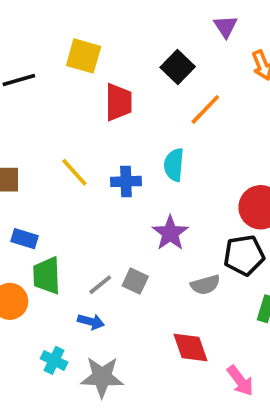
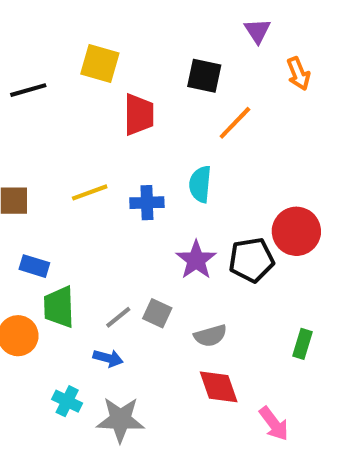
black square: (178, 67) -> (204, 76), turned -32
yellow line: (74, 172) -> (90, 192), turned -68
black pentagon: (244, 255) -> (251, 260), moved
gray semicircle: (205, 285) -> (210, 336), moved

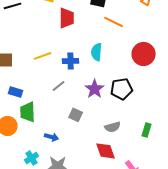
orange line: (235, 123) -> (114, 22), turned 72
red circle: (296, 231) -> (144, 54), moved
gray line: (118, 317) -> (59, 86), moved
gray semicircle: (210, 336) -> (113, 127), moved
cyan cross: (67, 401) -> (32, 158), turned 32

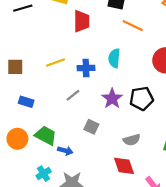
green trapezoid: (28, 112) -> (46, 135), moved, turned 120

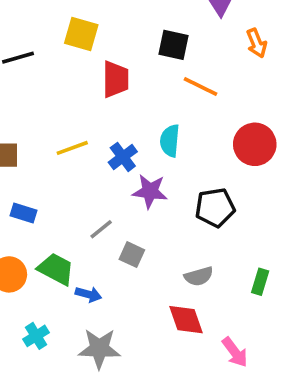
blue cross: (86, 68) -> (123, 157), turned -35
gray line: (73, 95) -> (101, 229), moved
purple star: (112, 98) -> (150, 191), moved, turned -30
cyan cross: (44, 174) -> (36, 336), moved

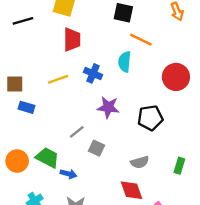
red trapezoid: (116, 79) -> (72, 40), moved
cyan semicircle: (170, 141) -> (125, 62), moved
blue cross: (123, 157) -> (93, 73), moved, turned -30
blue rectangle: (23, 213) -> (26, 107), moved

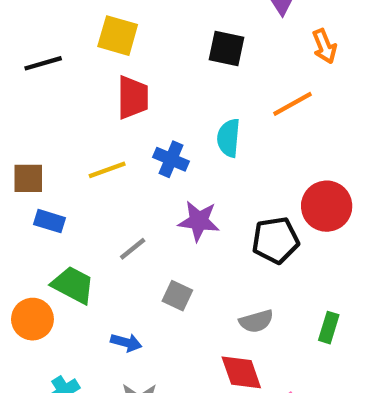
orange line: (141, 40) -> (293, 104), moved, turned -55
red circle: (176, 77) -> (327, 206), moved
gray line: (77, 132) -> (133, 249), moved
green trapezoid: (47, 158) -> (73, 285), moved

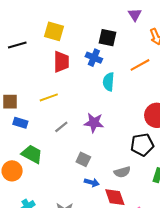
blue cross: (171, 159) -> (94, 58), moved
black pentagon: (275, 240) -> (142, 145), moved
gray line: (133, 249) -> (61, 127), moved
blue arrow: (126, 343) -> (92, 182), moved

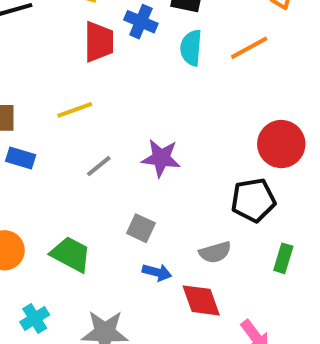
blue cross: (94, 58) -> (141, 22), moved
cyan semicircle: (109, 82) -> (191, 48), moved
green trapezoid: (32, 154) -> (71, 254), moved

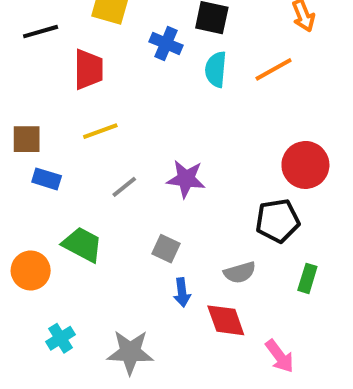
red trapezoid: (99, 42) -> (88, 69), moved
green trapezoid: (71, 254) -> (82, 245), moved
blue arrow: (157, 272) -> (182, 292), turned 68

